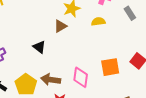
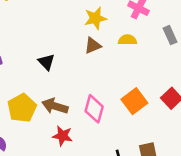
brown triangle: (60, 26) -> (93, 46), moved
orange square: (110, 67) -> (134, 101), turned -36

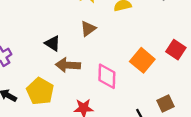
brown triangle: (93, 46) -> (88, 29), moved
brown arrow: (55, 106) -> (68, 65), moved

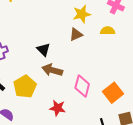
brown triangle: (88, 29) -> (76, 34), moved
orange square: (142, 60) -> (113, 93), moved

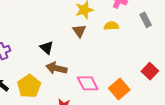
brown triangle: (76, 34) -> (79, 31), turned -40
pink diamond: (82, 86) -> (88, 83), turned -40

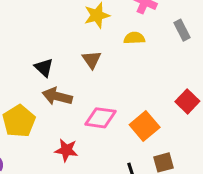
brown triangle: (79, 31) -> (92, 60), moved
pink diamond: (88, 83) -> (101, 118), turned -55

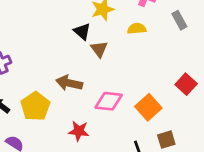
black triangle: (44, 68) -> (82, 31), moved

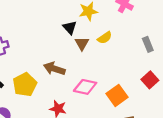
gray rectangle: (179, 20) -> (148, 44), moved
yellow semicircle: (137, 29) -> (105, 38), moved, turned 144

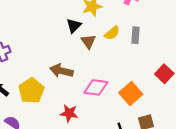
black triangle: (70, 28) -> (74, 26), turned 32
gray rectangle: (148, 44) -> (135, 35), moved, turned 32

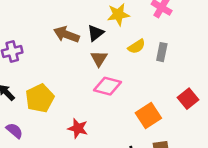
brown triangle: (88, 41) -> (99, 58), moved
brown arrow: (61, 71) -> (66, 34), moved
pink diamond: (96, 87) -> (107, 86), moved

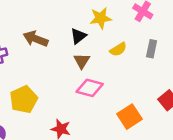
brown arrow: (66, 34) -> (36, 39), moved
gray rectangle: (162, 52) -> (152, 49), moved

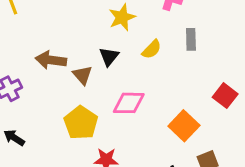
black triangle: (78, 36) -> (109, 57), moved
brown triangle: (82, 61) -> (83, 75), moved
yellow pentagon: (24, 99) -> (81, 123), moved

